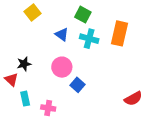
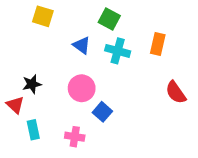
yellow square: (32, 12) -> (43, 16), turned -35
orange rectangle: (120, 33) -> (158, 44), size x0.7
red semicircle: (133, 99) -> (176, 92), moved, turned 84
pink cross: (48, 108) -> (75, 137), moved

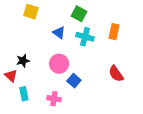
red semicircle: (176, 92) -> (116, 74), moved

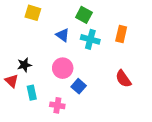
cyan rectangle: (24, 94) -> (32, 93), moved

